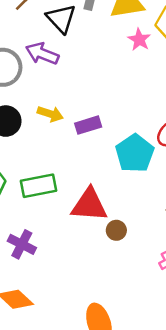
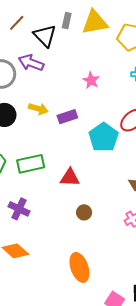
pink star: (139, 40) -> (91, 80), moved
red triangle: (89, 205) -> (70, 178), size x0.7
brown circle: (116, 230) -> (84, 212), moved

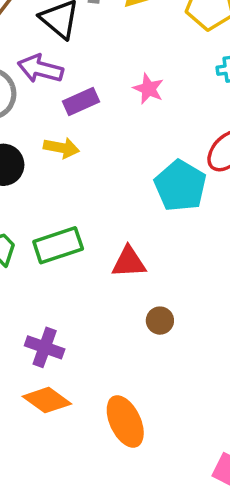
purple rectangle: (67, 117) -> (81, 101), moved
purple cross: (19, 209) -> (45, 347), moved
orange ellipse: (79, 267) -> (125, 421), moved

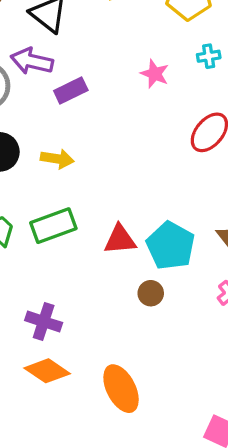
pink star: (148, 89) -> (155, 74), moved
yellow arrow: (61, 148) -> (57, 159), moved
cyan pentagon: (180, 186) -> (171, 246), moved

